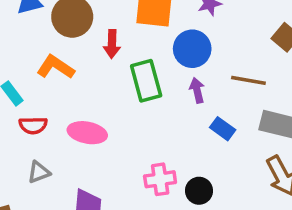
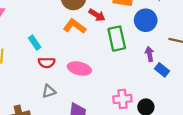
red arrow: (112, 44) -> (97, 15), turned -63
orange L-shape: (56, 67) -> (75, 26), moved
purple arrow: (197, 90) -> (150, 54), moved

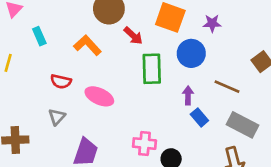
orange L-shape: (75, 26) -> (88, 45), moved
cyan rectangle: (35, 43) -> (39, 36), moved
gray triangle: (49, 91) -> (57, 117), turned -40

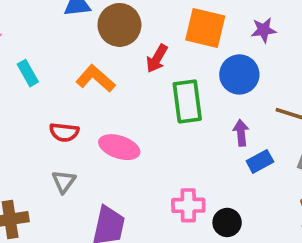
red arrow: (133, 36) -> (157, 59), turned 84
blue rectangle: (199, 117) -> (260, 161), turned -72

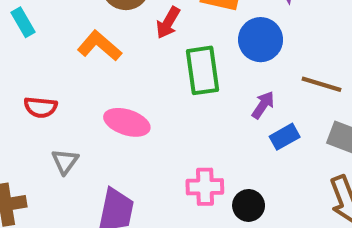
cyan rectangle: (28, 73) -> (23, 22), moved
red semicircle: (64, 132) -> (41, 107), moved
purple arrow: (241, 133) -> (263, 105), turned 40

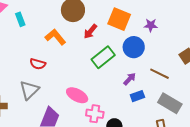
green rectangle: (202, 70) -> (103, 57), turned 50
red semicircle: (41, 107) -> (38, 64), moved
pink ellipse: (127, 122) -> (77, 95), moved
gray triangle: (65, 161) -> (29, 90), size x1.5

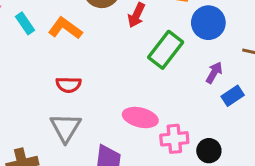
orange L-shape: (55, 37) -> (65, 28), moved

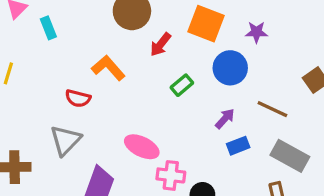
orange L-shape: (65, 28) -> (108, 68), moved
green rectangle: (166, 50) -> (182, 85), size x0.6

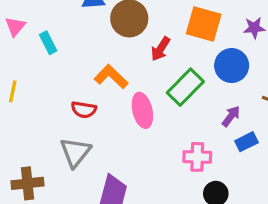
green rectangle: (182, 85) -> (185, 87), size x1.6
pink ellipse: (142, 147) -> (142, 110), moved, turned 56
pink cross: (171, 175) -> (197, 157), moved

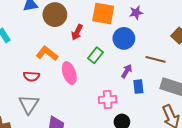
green rectangle: (185, 87) -> (95, 55), size x0.7
blue rectangle: (247, 142) -> (138, 87), turned -64

